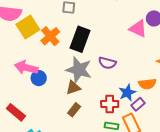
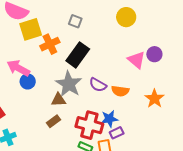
orange semicircle: (147, 84) -> (120, 91), moved
red cross: (110, 104) -> (89, 125), size x1.5

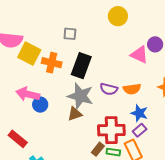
yellow square: (31, 29) -> (29, 54), turned -30
orange cross: (50, 44) -> (52, 63), turned -36
blue star: (109, 119) -> (139, 113), moved, turned -30
brown rectangle: (54, 121) -> (98, 149), moved

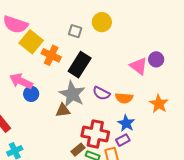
yellow circle: (118, 16) -> (102, 22), moved

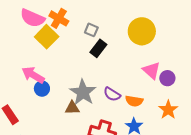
yellow circle: (102, 22) -> (142, 31), moved, size x1.4
orange cross: (51, 55) -> (59, 18), moved
purple circle: (156, 59) -> (167, 78), moved
black rectangle: (80, 65) -> (98, 48), moved, size x0.7

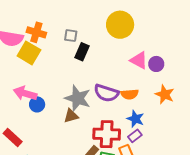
purple semicircle: (112, 94) -> (106, 93), size x1.4

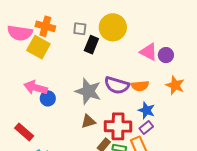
yellow circle: (120, 25) -> (113, 27), moved
brown triangle: (71, 116) -> (88, 121), moved

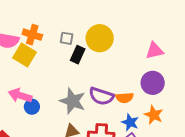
pink triangle: (149, 52) -> (155, 51), moved, turned -42
purple circle: (166, 55) -> (153, 83), moved, size x1.5
orange star: (175, 85) -> (154, 115), moved

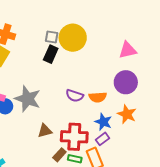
gray square: (67, 38) -> (52, 37), moved
purple semicircle: (101, 96) -> (75, 96), size x0.7
gray star: (73, 101) -> (28, 99), moved

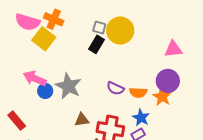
orange star: (127, 114) -> (162, 97), moved

